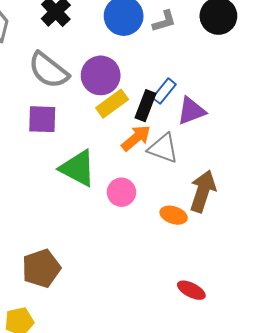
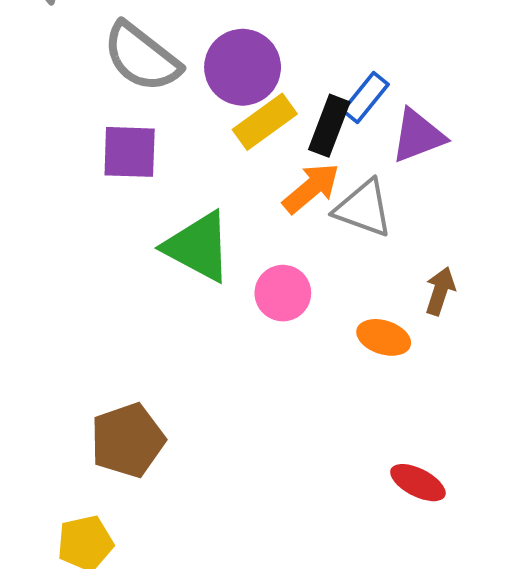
brown arrow: (203, 191) -> (440, 291), size x0.6

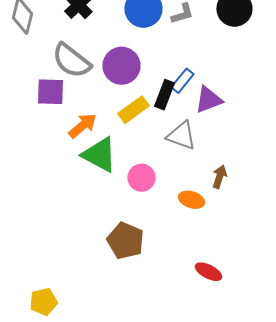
yellow rectangle: (265, 122) -> (133, 110), moved
purple square: (130, 152) -> (50, 92), moved
orange arrow: (311, 188) -> (82, 126), moved
brown pentagon: (128, 440) -> (125, 241), moved, turned -30

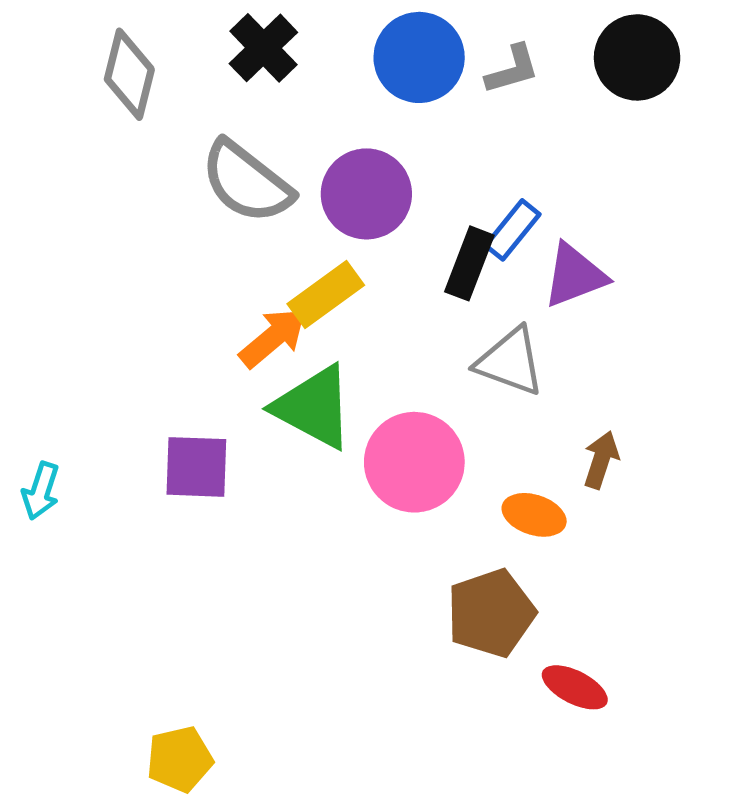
purple square: (50, 92) -> (196, 467), moved
yellow rectangle: (133, 110) -> (326, 295), moved
pink circle: (141, 178) -> (414, 462), size x1.5
brown pentagon: (125, 241) -> (491, 613), moved, turned 30

